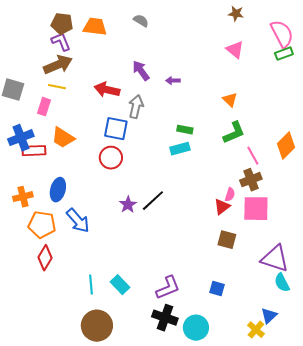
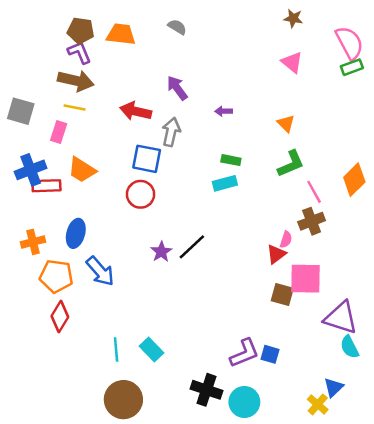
brown arrow: (58, 65) -> (76, 81), turned 36
purple arrow: (173, 81) -> (224, 111), moved
pink square: (256, 209) -> (305, 279), moved
purple L-shape: (168, 288) -> (244, 353), moved

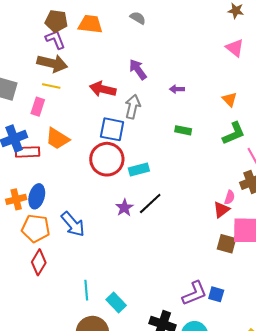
cyan rectangle: (225, 183) -> (139, 170), moved
red circle: (141, 194) -> (107, 159), size x1.4
blue ellipse: (76, 233) -> (37, 196), moved
cyan rectangle: (152, 349) -> (116, 303), moved

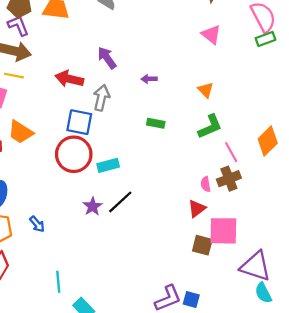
pink semicircle: (230, 197) -> (206, 184), moved, turned 152
blue arrow: (73, 224) -> (37, 224), size x0.6
cyan line: (86, 290) -> (58, 282), moved

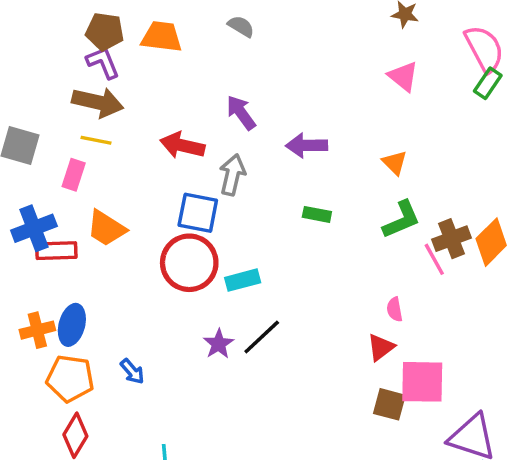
green rectangle: (266, 39) -> (488, 83), turned -36
purple arrow: (149, 79) -> (307, 145), size x1.6
brown cross: (229, 179) -> (452, 239), moved

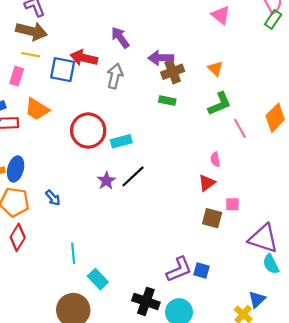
blue square: (198, 213) -> (63, 70), moved
brown cross: (452, 239) -> (173, 72), moved
pink square: (422, 382) -> (232, 204), size x0.5

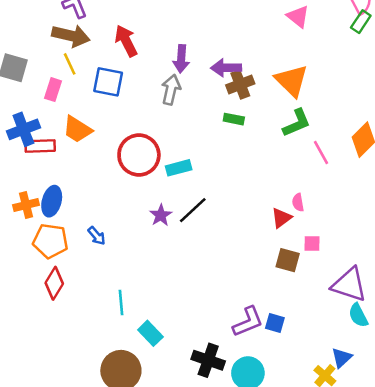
purple arrow: (120, 38) -> (181, 59), moved, turned -140
yellow line: (30, 55) -> (70, 64), turned 54
red arrow: (84, 58) -> (126, 41), moved, turned 50
orange triangle: (215, 69) -> (292, 81), size x1.8
pink semicircle: (215, 159) -> (298, 202), moved

